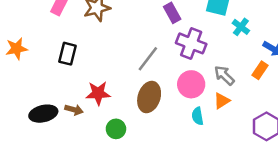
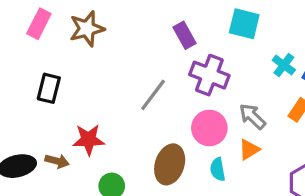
cyan cross: (241, 27) -> (284, 65), moved
brown ellipse: (149, 97) -> (170, 164), moved

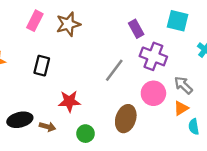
brown arrow: (57, 161) -> (47, 127), moved
cyan semicircle: (218, 169) -> (194, 127), moved

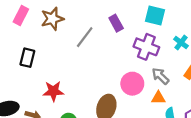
purple cross: (153, 56) -> (146, 47), moved
gray line: (114, 70) -> (85, 37), moved
orange triangle: (181, 108) -> (158, 98), turned 32

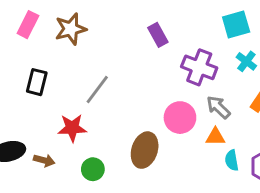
cyan square: (155, 15) -> (236, 25), moved, turned -30
gray line: (85, 37) -> (97, 89), moved

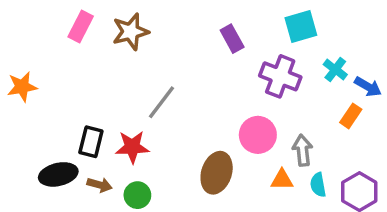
cyan square: (236, 25) -> (301, 26), moved
black rectangle: (37, 82) -> (91, 142), moved
gray arrow: (218, 107) -> (303, 150), moved, turned 40
orange triangle: (215, 137) -> (282, 180), moved
green circle: (93, 169) -> (137, 195), moved

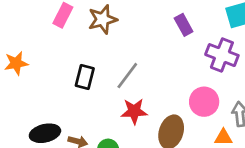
black rectangle: (91, 142) -> (85, 77), moved
red star: (132, 147) -> (134, 111), moved

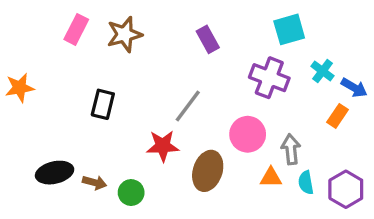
purple rectangle: (184, 25) -> (208, 39), moved
gray line: (127, 76) -> (188, 106), moved

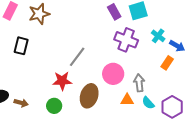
purple rectangle: (208, 39) -> (114, 12), moved
black rectangle: (103, 104) -> (21, 46), moved
cyan semicircle: (306, 183) -> (148, 103), turned -32
green circle: (131, 193) -> (54, 106), moved

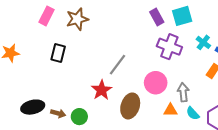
red star: (62, 81) -> (102, 90), turned -30
green circle: (54, 106) -> (79, 117), moved

